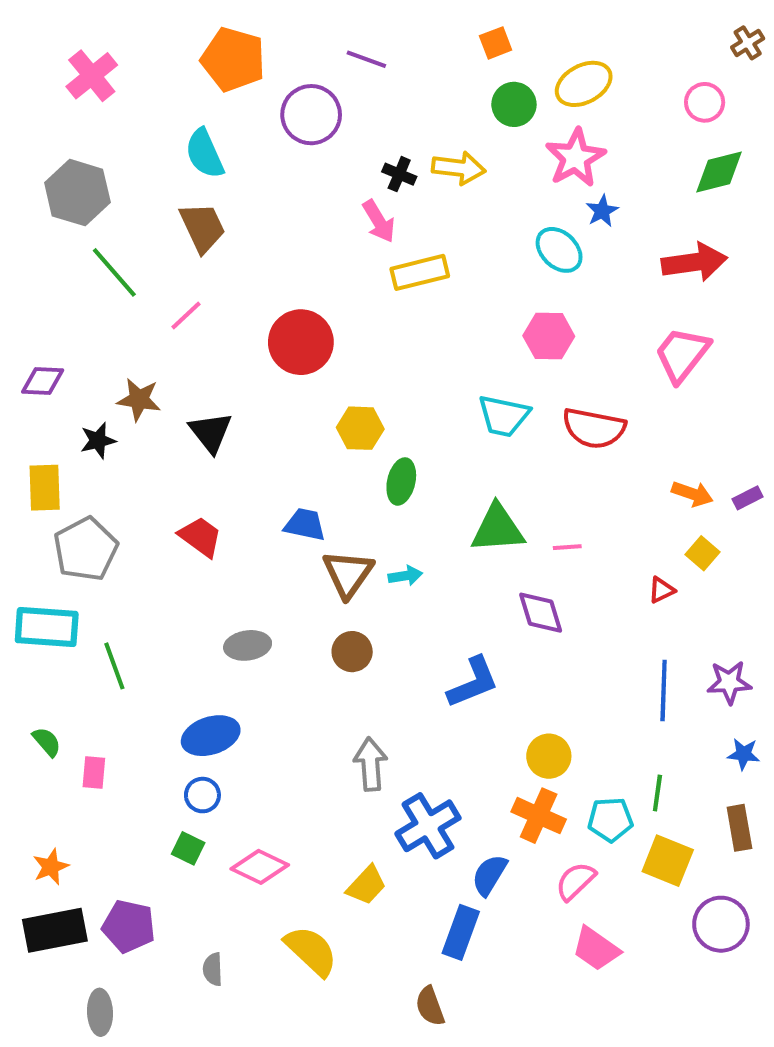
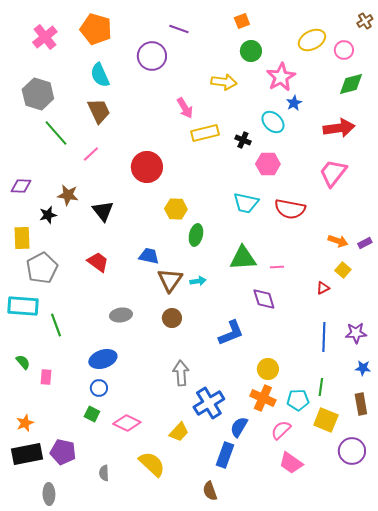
orange pentagon: (233, 59) -> (96, 29), moved
yellow ellipse: (584, 84) -> (312, 40), moved
black cross: (399, 174) -> (243, 140), moved

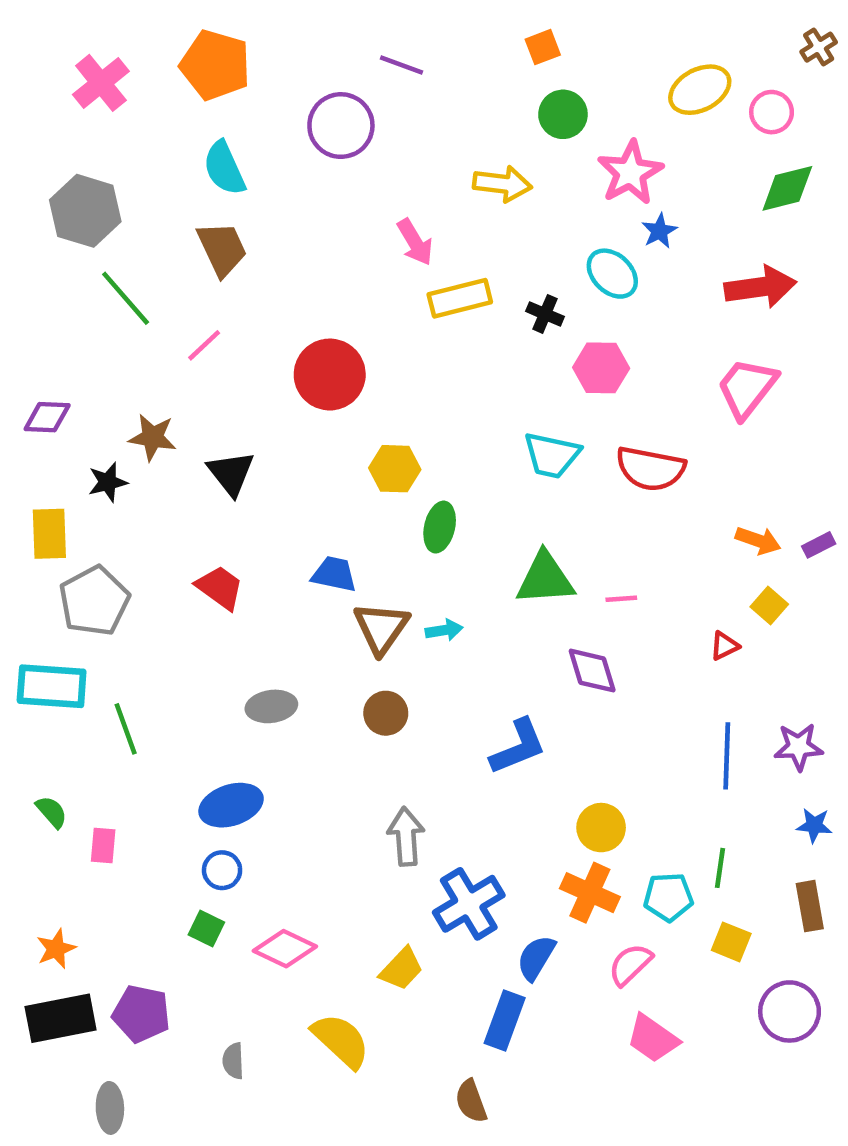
yellow square: (326, 420) -> (731, 942), size x0.7

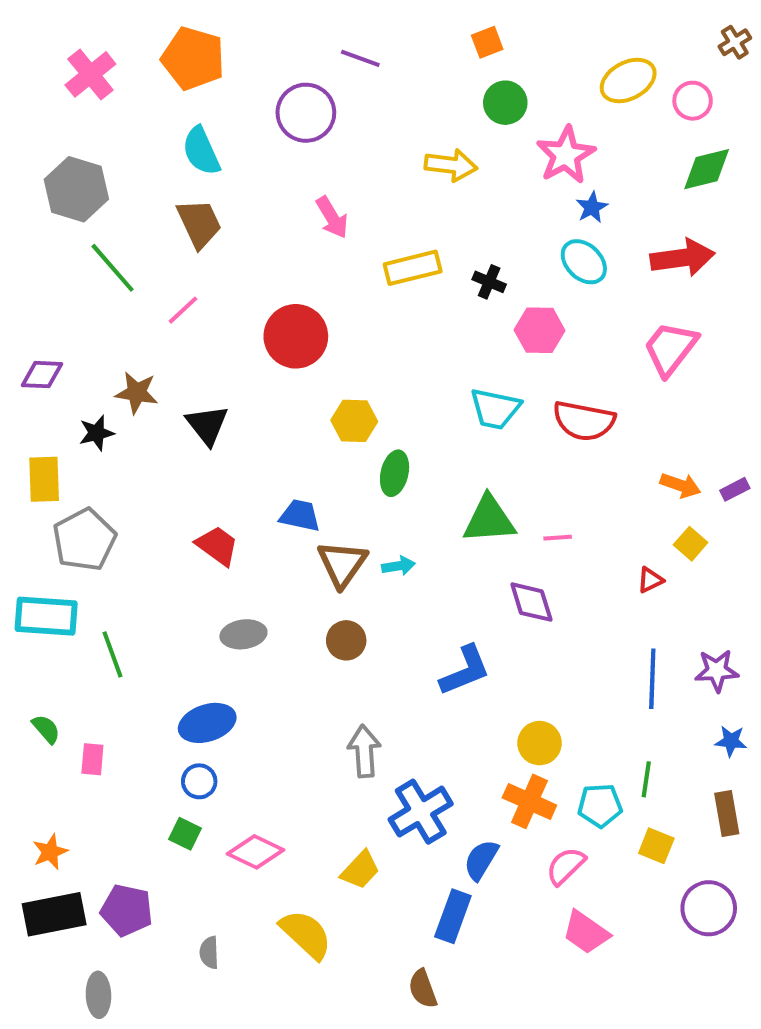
pink arrow: (415, 242) -> (332, 217), moved
cyan ellipse: (612, 274) -> (584, 262), moved
red trapezoid: (220, 588) -> (217, 546), moved

